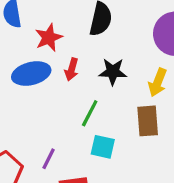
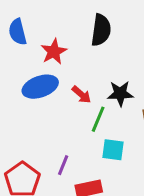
red arrow: (72, 69) -> (81, 95), moved, turned -60
black star: (113, 72) -> (120, 93), moved

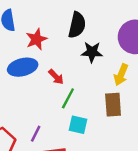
black star: (120, 93) -> (92, 52), moved

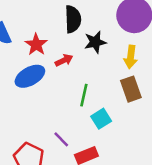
red arrow: (56, 77) -> (64, 60), moved, turned -56
cyan square: (78, 125) -> (101, 119), turned -30
purple line: (36, 134) -> (61, 139), turned -56

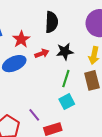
black star: (95, 42) -> (65, 52), moved
green line: (84, 95) -> (66, 79), moved

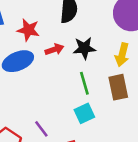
red star: (21, 39) -> (28, 30), turned -30
green line: (66, 79) -> (84, 83), turned -36

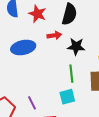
red star: (28, 30) -> (37, 14), moved
red arrow: (54, 49) -> (54, 35), moved

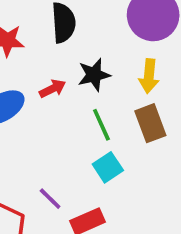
red arrow: (54, 35) -> (53, 89), moved

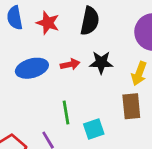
green line: (101, 125) -> (66, 112), moved

